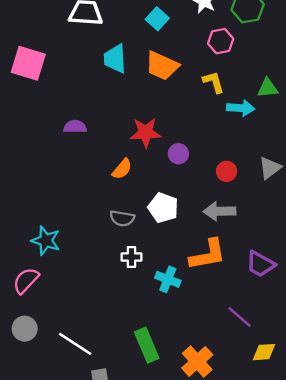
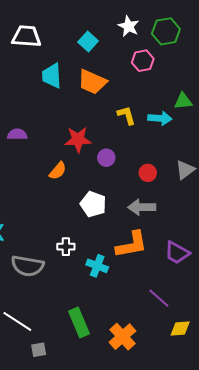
yellow L-shape: (214, 82) -> (127, 115), moved
gray semicircle: (122, 218) -> (27, 266), moved, size x1.5

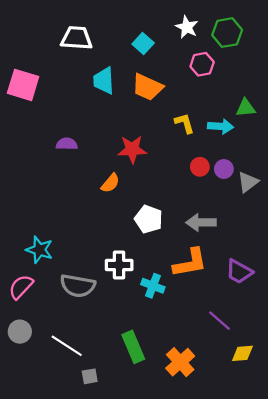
purple circle: (106, 158) -> (224, 169), moved
red circle: (148, 173) -> (200, 167), moved
white cross: (66, 247) -> (119, 265), size x1.4

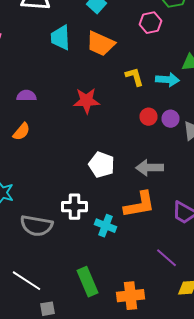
orange semicircle: (110, 183) -> (22, 132), moved
orange cross: (180, 362) -> (130, 296), turned 36

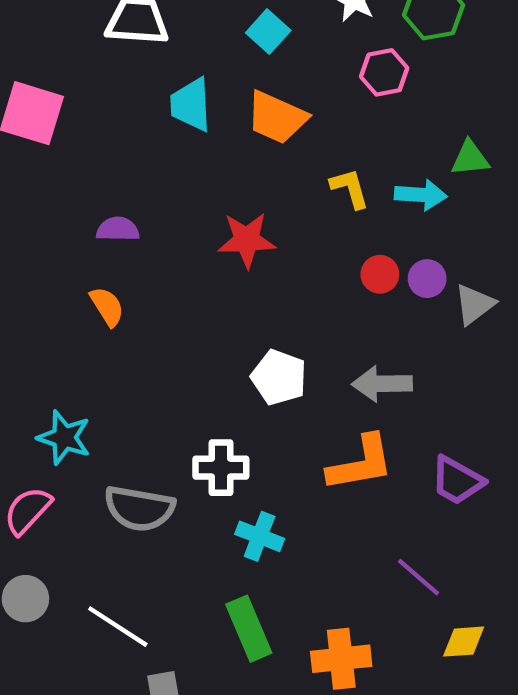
orange semicircle: (22, 132) -> (107, 306), turned -72
cyan cross: (106, 226) -> (260, 536), moved

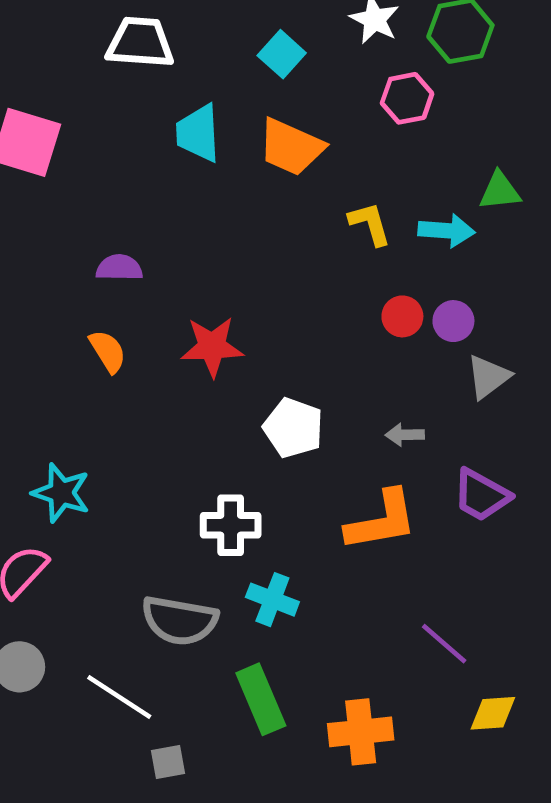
red star: (247, 240) -> (212, 347), moved
gray triangle: (474, 304) -> (488, 377), moved
gray arrow: (382, 384) -> (405, 435), size x0.6
purple trapezoid: (457, 480) -> (481, 495), moved
gray semicircle: (139, 508) -> (180, 620), moved

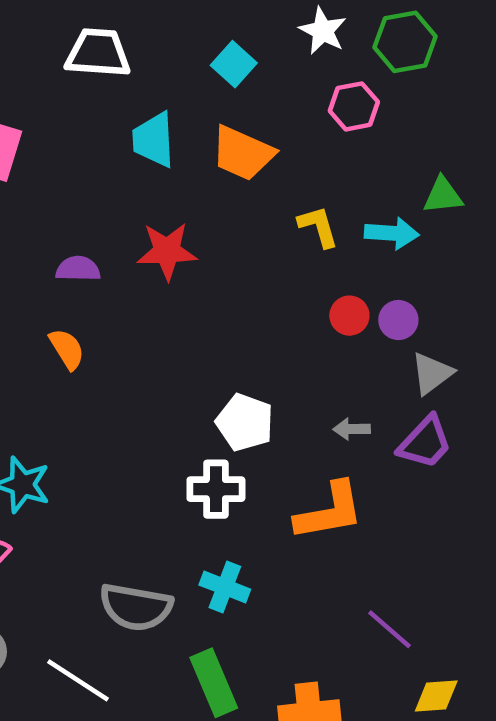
red star: (212, 347) -> (167, 251), moved
purple trapezoid: (481, 495) -> (425, 442), moved, turned -76
white cross: (231, 525) -> (216, 489), moved

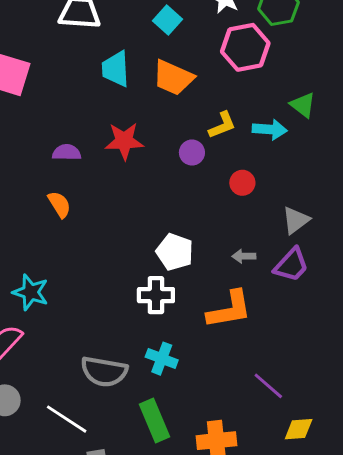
pink hexagon: (354, 106) -> (245, 47), size x1.5
green triangle: (443, 195) -> (303, 105), turned 44
yellow L-shape: (318, 227) -> (222, 125), turned 84
purple circle: (398, 320) -> (192, 153), moved

